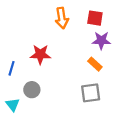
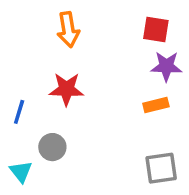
orange arrow: (62, 18) -> (68, 30), moved
orange rectangle: (95, 64) -> (156, 105), turned -56
gray square: (91, 93) -> (161, 168), moved

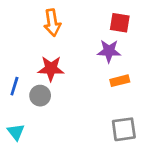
purple star: (166, 66) -> (109, 51), moved
gray circle: (52, 147) -> (40, 96), moved

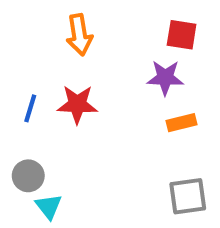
blue line: (14, 86) -> (30, 108), moved
gray circle: (40, 96) -> (28, 176), moved
cyan triangle: (16, 132) -> (49, 207), moved

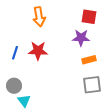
gray square: (188, 196) -> (92, 85), moved

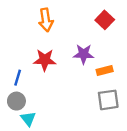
red square: (89, 17) -> (105, 20), turned 35
purple star: (81, 38) -> (83, 54), moved
blue line: (15, 53) -> (18, 78), moved

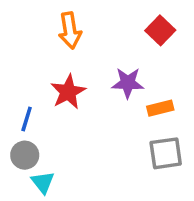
red star: (45, 60) -> (68, 92), turned -30

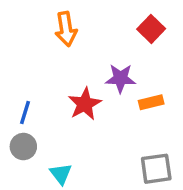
red star: (68, 92) -> (85, 104), moved
gray square: (166, 153) -> (156, 169), moved
cyan triangle: (43, 182) -> (61, 174), moved

